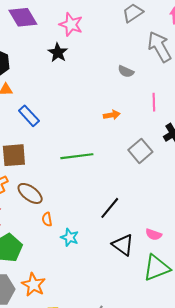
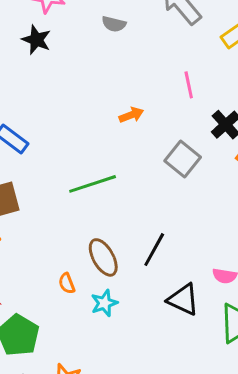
gray semicircle: (126, 71) -> (114, 24), moved
brown ellipse: (30, 193) -> (103, 257), moved, turned 35
cyan star: (70, 237) -> (104, 303), turned -30

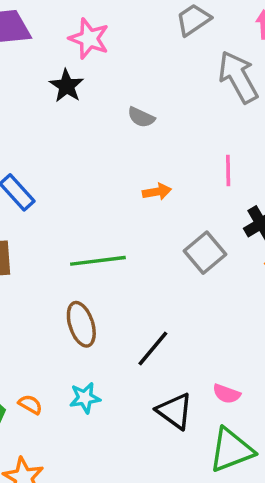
gray semicircle: (114, 24) -> (141, 117), moved
brown ellipse: (103, 257) -> (81, 324), moved
orange semicircle: (67, 283) -> (30, 404), moved, turned 130

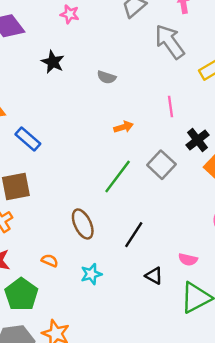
pink star: (89, 39) -> (70, 14), moved, size x0.7
green line: (98, 261) -> (118, 177), moved, turned -39
orange semicircle: (30, 404) -> (50, 261), moved
black triangle: (175, 411) -> (154, 276), size x0.7

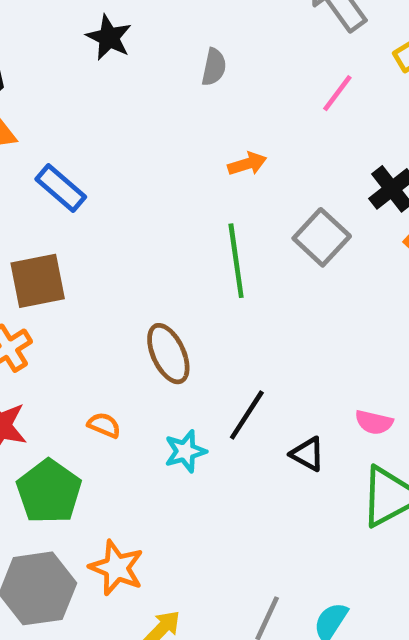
gray semicircle: (107, 77) -> (214, 67), turned -96
pink line: (171, 106) -> (337, 93), moved, turned 45
green line: (118, 177) -> (236, 261), turned -45
black line: (134, 235) -> (247, 415), moved

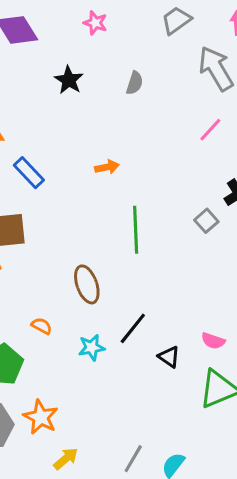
gray semicircle: (214, 67) -> (135, 83), moved
orange arrow: (247, 164) -> (107, 167), moved
gray square: (322, 237) -> (206, 221), moved, size x0.7

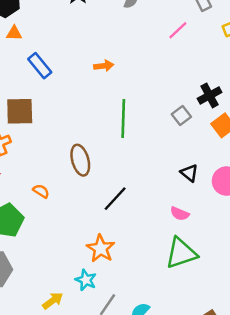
pink line: (210, 130) -> (178, 30), moved
cyan star: (92, 348) -> (86, 280), moved, turned 30
black triangle: (169, 357) -> (189, 173), moved
orange star: (41, 417) -> (101, 249), moved

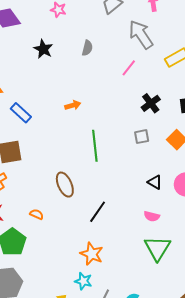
black cross: (210, 95) -> (151, 103), moved
gray square: (181, 116) -> (142, 137), turned 35
green triangle: (181, 253) -> (158, 248), turned -32

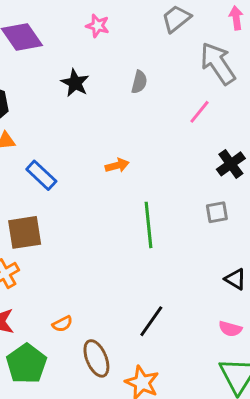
brown ellipse: (65, 185) -> (96, 358), moved
orange semicircle: (37, 214) -> (62, 324), turned 128

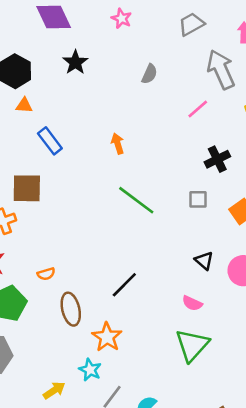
black star: (75, 83) -> (75, 62), moved
orange arrow: (117, 166) -> (118, 144), turned -102
green line: (149, 225) -> (136, 200), turned -57

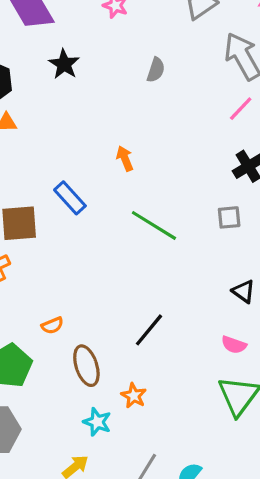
pink line: (198, 109) -> (241, 109), moved
blue rectangle: (50, 141) -> (70, 198), moved
orange star: (107, 337) -> (134, 396), size x0.7
cyan star: (90, 370) -> (97, 422), moved

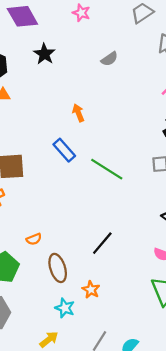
gray semicircle: (156, 70) -> (109, 59), turned 36
orange arrow: (125, 158) -> (78, 113), moved
blue rectangle: (70, 198) -> (64, 150), moved

